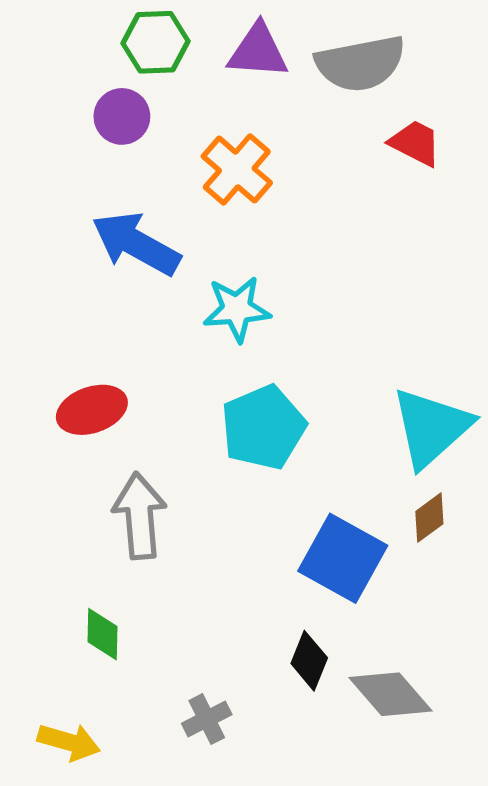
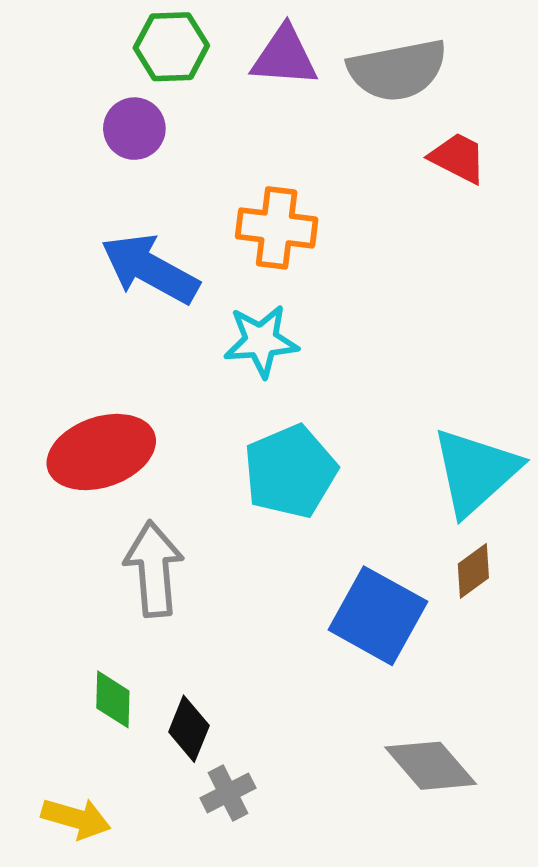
orange cross: (237, 169) -> (277, 228), moved, turned -34
red ellipse: (92, 410) -> (101, 452), size x1.4
black diamond: (309, 661) -> (189, 729), moved

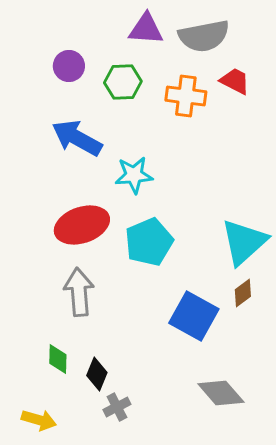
green hexagon: (171, 47) -> (123, 82), moved
orange cross: (277, 228) -> (186, 96), moved
red ellipse: (101, 452) -> (82, 225), moved

